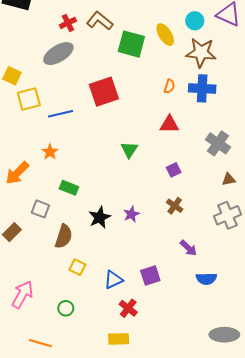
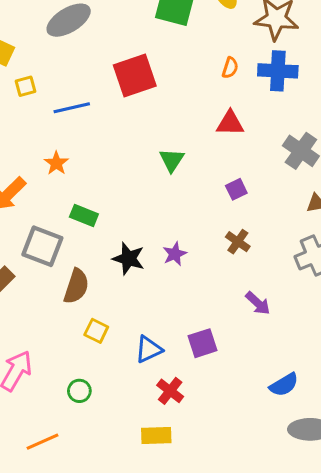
yellow square: (29, 99) -> (26, 86), size x0.6
gray square: (40, 209) -> (42, 246), size x1.5
black star: (100, 217) -> (129, 259), turned -30
blue semicircle: (206, 279) -> (284, 385), moved, turned -30
orange line: (40, 343) -> (42, 442), turned -40

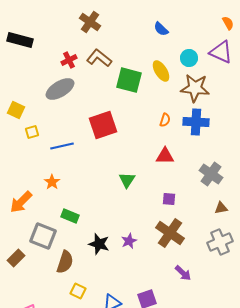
purple square: (236, 189) -> (169, 199), turned 32
brown cross: (238, 242) -> (170, 233), size x1.8

